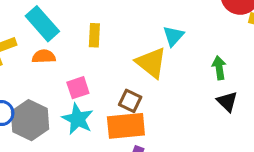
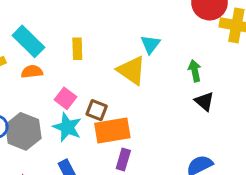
pink square: (78, 88) -> (66, 98), turned -30
brown square: (130, 101) -> (97, 110), moved

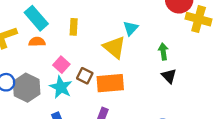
orange rectangle: (112, 131) -> (110, 83), moved

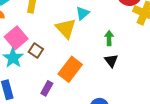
pink square: (61, 65) -> (16, 38), size x1.5
orange rectangle: (110, 83) -> (70, 69), moved, turned -55

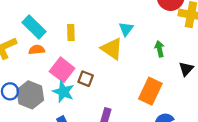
black triangle: (111, 61) -> (186, 69), moved, turned 32
orange rectangle: (70, 69) -> (150, 91), moved

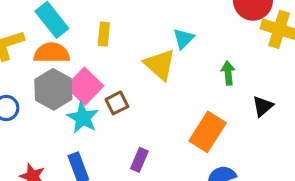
orange semicircle: (37, 50) -> (52, 53), size x1.5
brown square: (86, 79) -> (117, 103), turned 35
gray hexagon: (30, 95) -> (53, 89), moved

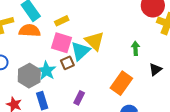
yellow rectangle: (104, 34) -> (62, 21), turned 56
cyan triangle: (184, 39) -> (80, 51), moved, size x1.5
pink square: (85, 86) -> (62, 43), moved, turned -30
gray hexagon: (53, 89) -> (29, 76), moved

